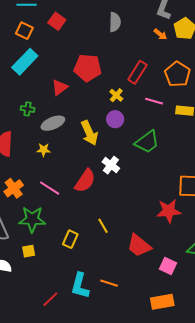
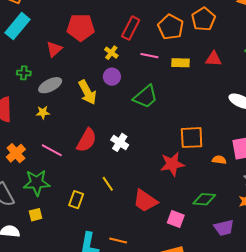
white cross: (111, 165) -> (120, 142), moved

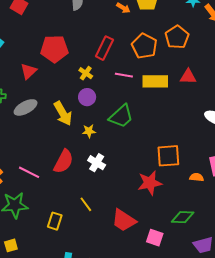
yellow rectangle: (181, 63) -> (155, 81), size x1.4
yellow star: (43, 112) -> (89, 131), moved
yellow square: (36, 215) -> (11, 245), moved

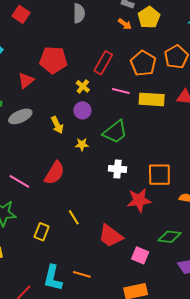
yellow arrow: (63, 113) -> (57, 125), size x0.7
white cross: (97, 163) -> (118, 169), moved, turned -30

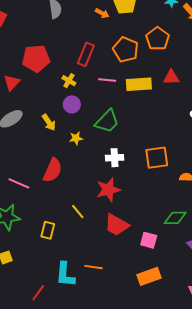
red star: (139, 200) -> (108, 190), moved

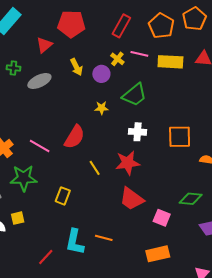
yellow cross: (69, 81) -> (117, 59), moved
yellow arrow: (49, 122) -> (76, 67), moved
yellow line: (78, 212) -> (95, 168), moved

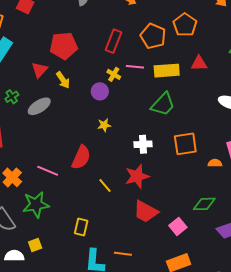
yellow arrow: (76, 67) -> (63, 80), moved
green cross: (13, 68) -> (12, 97), turned -32
green trapezoid: (134, 95) -> (163, 104), moved
yellow rectangle: (63, 196) -> (81, 227), moved
pink square: (162, 218) -> (178, 226), turned 36

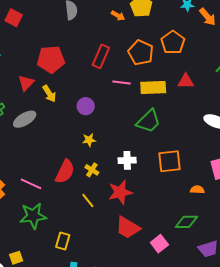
yellow cross: (114, 74) -> (92, 170), moved
orange semicircle: (215, 163) -> (197, 190), moved
green star: (36, 205) -> (33, 216), moved

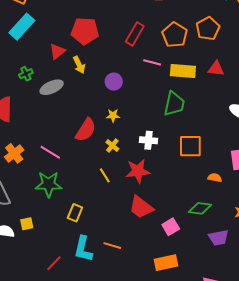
green trapezoid: (148, 121) -> (174, 104), turned -40
red semicircle: (65, 171) -> (86, 130), moved

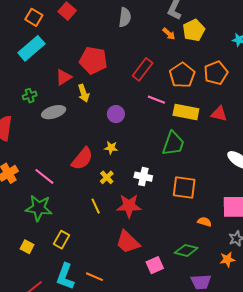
yellow square: (27, 224) -> (27, 247), moved, turned 32

